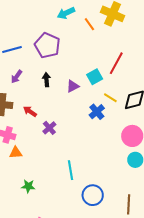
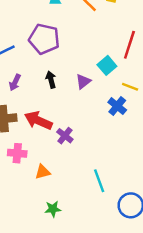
red arrow: (30, 111) -> (38, 120), size x1.6
orange triangle: (16, 153) -> (43, 172), moved

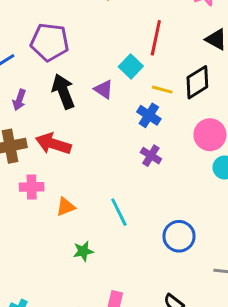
black arrow: (51, 80) -> (63, 91), size x1.6
purple triangle: (83, 81) -> (104, 89), turned -42
purple cross: (65, 136) -> (151, 156), moved
cyan line: (99, 181) -> (119, 212), moved

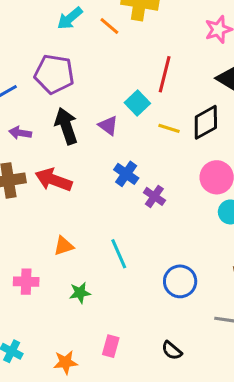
purple arrow: (19, 100) -> (20, 133), turned 78
blue cross: (149, 115) -> (126, 174), moved
pink cross: (32, 187) -> (26, 282), moved

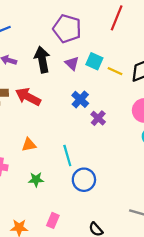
purple pentagon: (54, 74) -> (67, 29), moved
red line: (165, 74) -> (117, 18), moved
cyan square: (137, 103) -> (94, 61), moved, turned -30
blue circle: (180, 281) -> (84, 180), moved

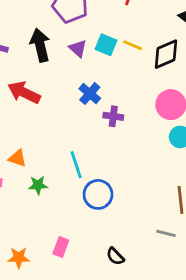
yellow line: (115, 71) -> (133, 45), moved
purple cross: (98, 118) -> (113, 116), turned -32
orange triangle: (29, 145) -> (17, 158), moved, turned 32
green star: (36, 180) -> (38, 185), moved

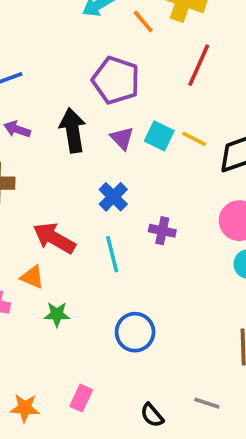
red arrow: (24, 92) -> (54, 238), moved
blue cross: (90, 94) -> (113, 197), moved
cyan line: (76, 165) -> (112, 254), moved
gray line: (166, 233) -> (207, 403), moved

